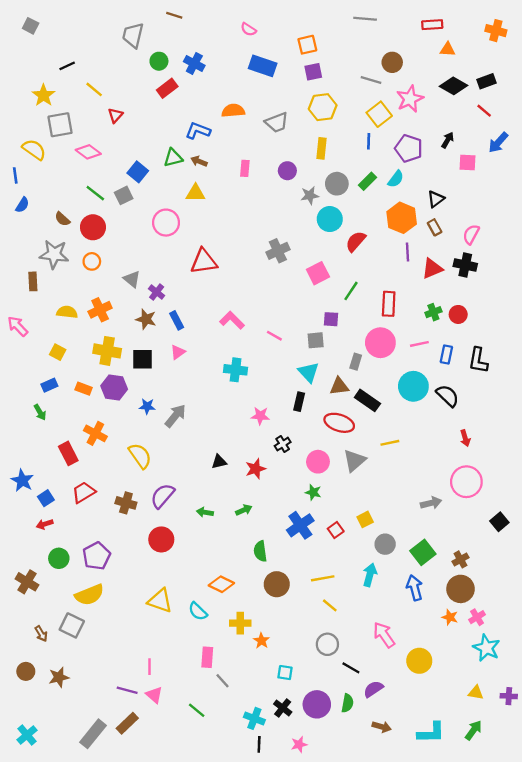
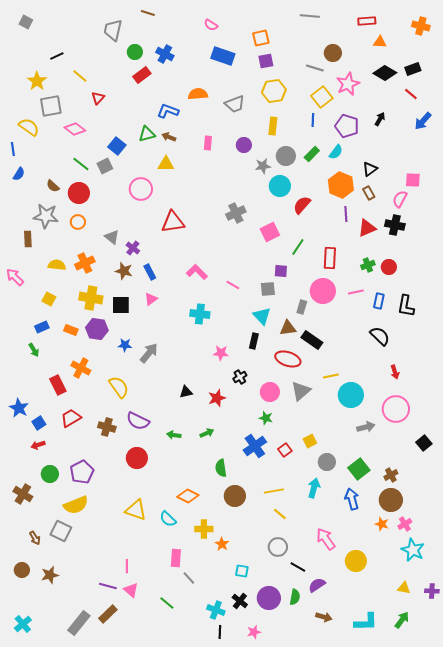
pink square: (468, 162) -> (413, 180), moved
cyan circle: (413, 386) -> (351, 395), moved
purple semicircle: (162, 496) -> (138, 421), turned -105

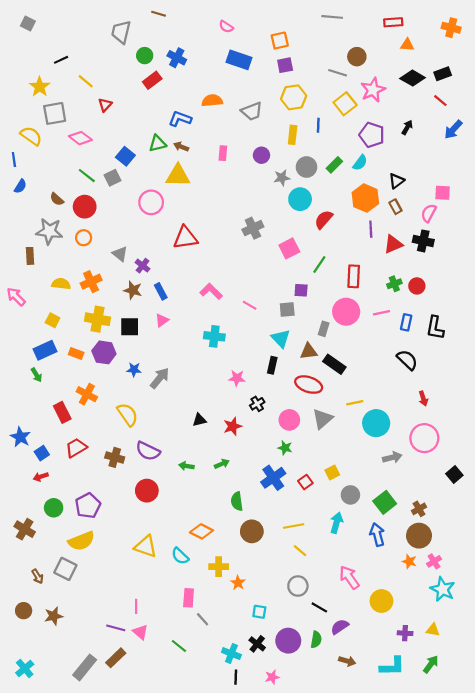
blue line: (313, 120) -> (318, 125), moved
yellow triangle: (166, 164) -> (178, 176), size x1.4
blue rectangle: (42, 327) -> (45, 350), size x1.5
purple cross: (432, 591) -> (405, 633), moved

